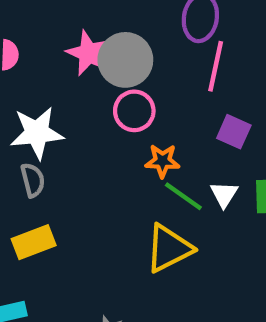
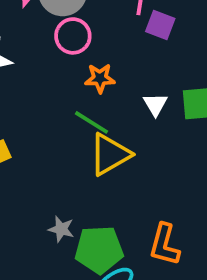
purple square: (234, 132) -> (160, 25), moved
green line: (183, 196) -> (91, 122), moved

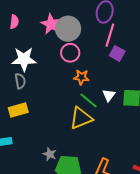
green line: (91, 122) -> (89, 100), moved

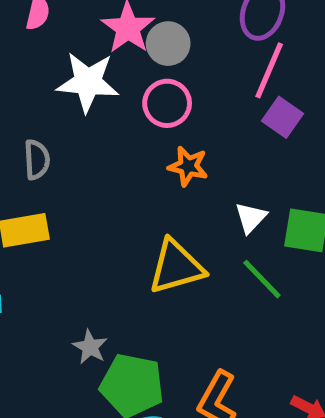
gray circle: (68, 29) -> (168, 44), size x0.7
white star: (24, 59) -> (88, 82), moved
green line: (89, 100) -> (262, 279), moved

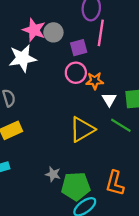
pink circle: (167, 103) -> (76, 73), moved
purple square: (282, 117) -> (79, 48), moved, turned -36
orange star: (188, 166) -> (95, 81), moved

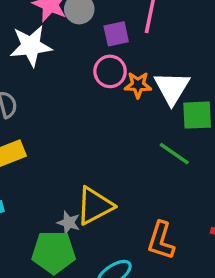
white triangle: (109, 99) -> (172, 88), moved, size x1.6
yellow triangle: (82, 129) -> (95, 206), moved
green pentagon: (76, 186) -> (54, 252), moved

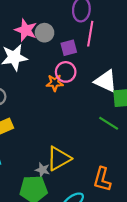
orange star: (138, 85) -> (55, 83), moved
white triangle: (172, 88) -> (106, 81), turned -35

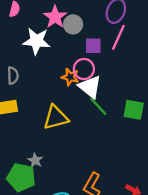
white triangle: (106, 81) -> (90, 87), moved
green line: (109, 123) -> (98, 106), moved
yellow triangle: (59, 158) -> (56, 117), moved

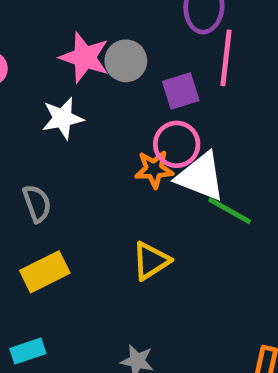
white star: (37, 41) -> (63, 118), size x0.7
yellow triangle: (56, 117) -> (151, 261), size x0.7

